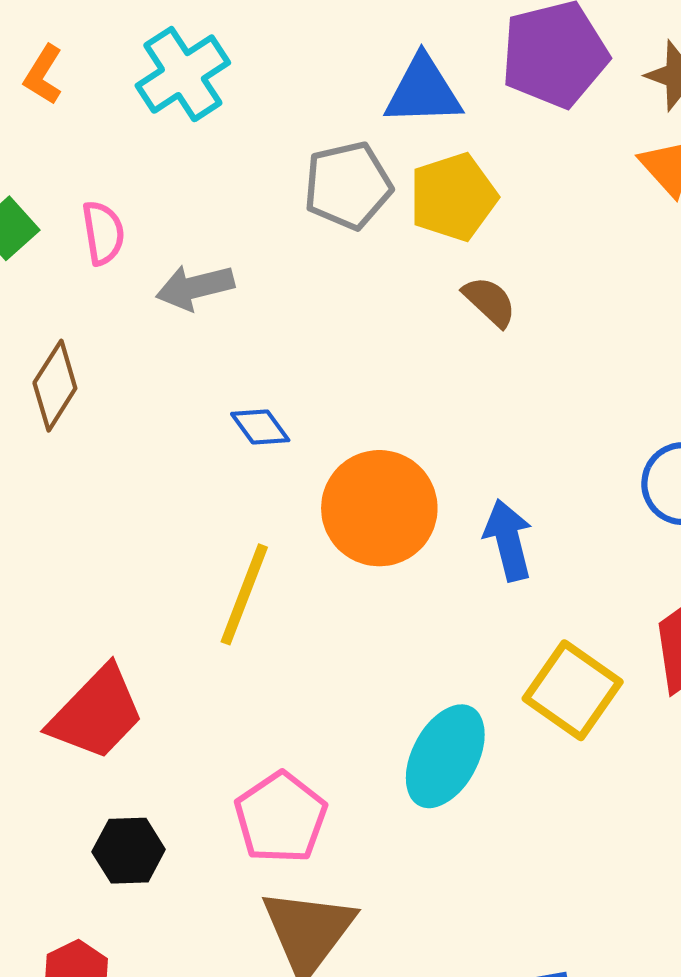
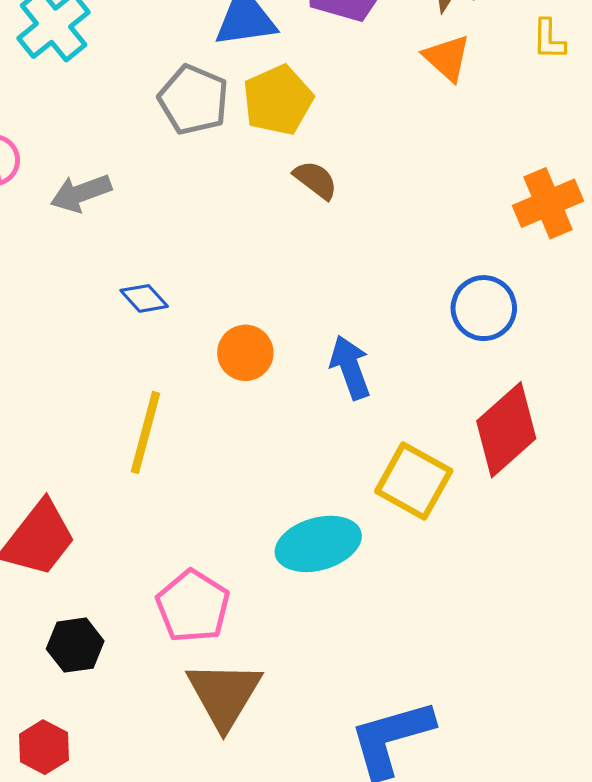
gray pentagon: (348, 186) -> (193, 100), turned -30
orange circle: (379, 508) -> (245, 353), size x0.6
cyan ellipse: (445, 756) -> (318, 544), turned 52

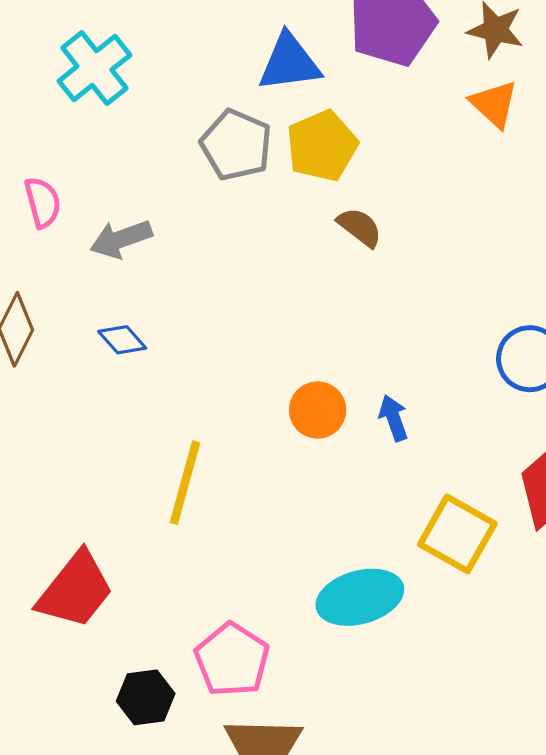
blue diamond: (144, 298) -> (122, 340), moved
orange circle: (245, 353) -> (318, 410), moved
blue arrow: (350, 367) -> (394, 418), size x0.7
black hexagon: (75, 645) -> (146, 697), moved

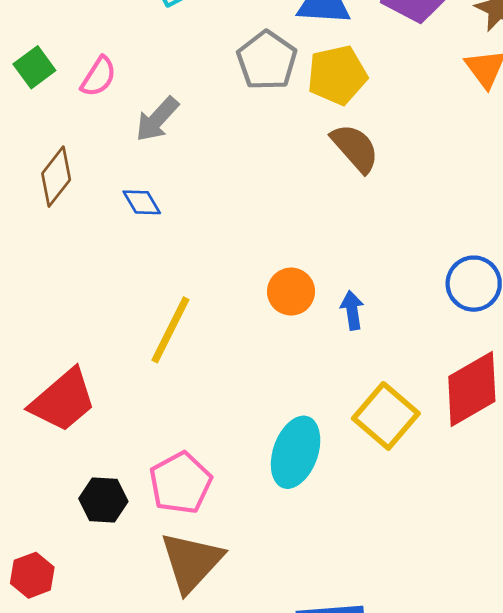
pink semicircle: (43, 202) -> (99, 77), turned 36
brown semicircle: (360, 227) -> (355, 148), size x1.4
gray arrow: (121, 239) -> (157, 119), turned -39
cyan ellipse: (360, 597) -> (296, 452), turned -66

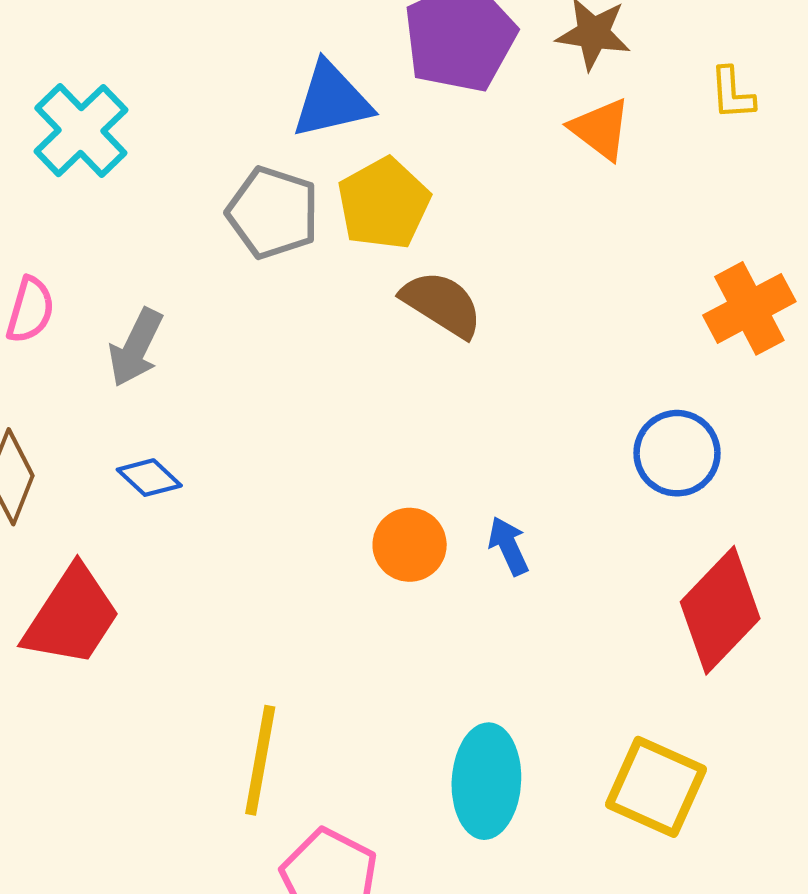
yellow line: (170, 330) -> (260, 760), moved
red trapezoid: (63, 400) -> (72, 616), moved
yellow square: (386, 416) -> (656, 787), moved

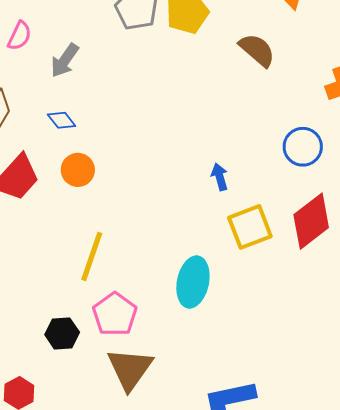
brown semicircle: (442, 304) -> (257, 50), moved
orange circle: (410, 545) -> (78, 170), moved
yellow square: (656, 787) -> (250, 227), moved, turned 36

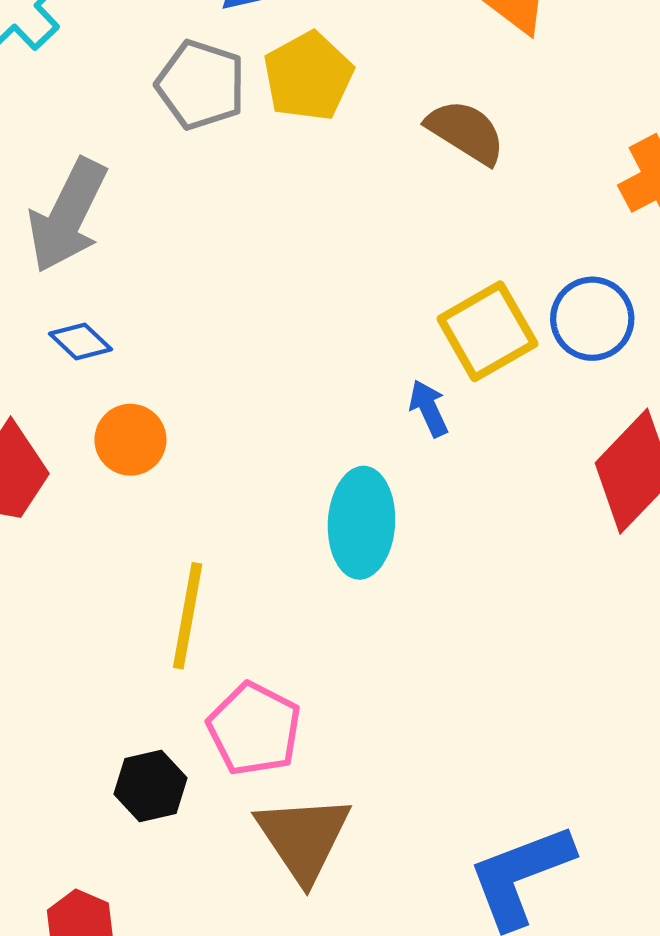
gray arrow: (65, 60) -> (68, 215), size x1.5
yellow square: (250, 227) -> (487, 331), moved
cyan ellipse: (193, 282) -> (361, 523), moved

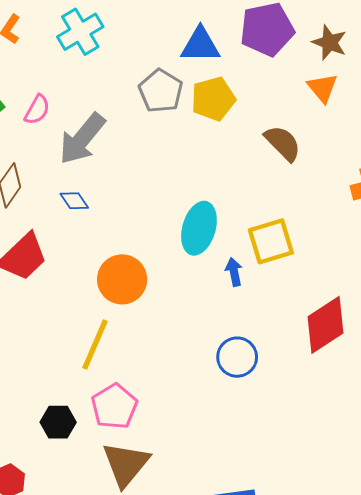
blue circle: (592, 319) -> (237, 357), moved
orange circle: (130, 440) -> (122, 279), moved, size x1.4
cyan ellipse: (361, 523) -> (199, 228), moved

